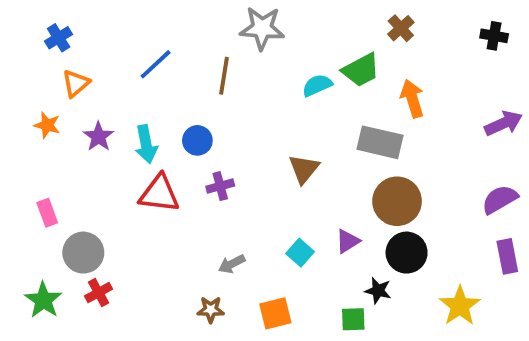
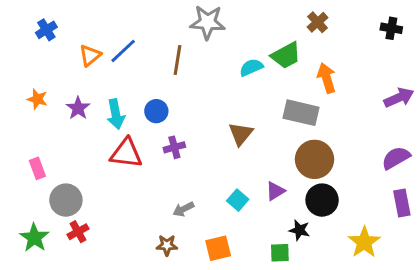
orange triangle: (76, 83) -> (90, 55), moved

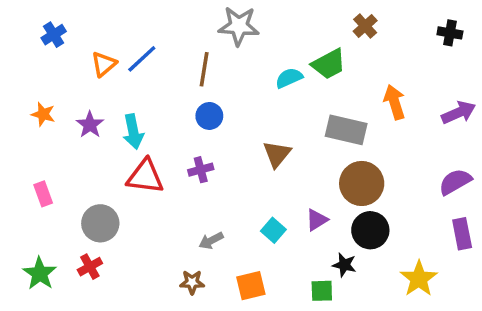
orange arrow: (327, 78) -> (395, 102), moved
blue circle: (156, 111) -> (209, 116), moved
gray circle: (66, 200) -> (100, 223), moved

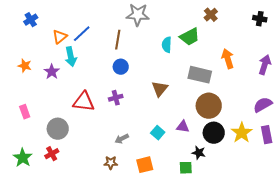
cyan semicircle: (289, 78) -> (167, 45), turned -63
purple arrow: (459, 113) -> (265, 65), turned -48
cyan arrow: (133, 132) -> (71, 57), moved
purple triangle: (317, 220) -> (183, 127), turned 40
yellow star: (419, 279) -> (242, 133), moved

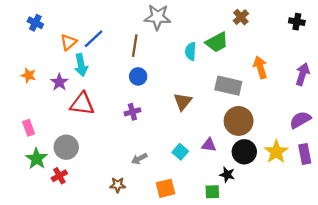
blue cross: (31, 20) -> (35, 23), turned -32
red triangle: (84, 102) -> (82, 104), moved
green star: (23, 158) -> (37, 159), moved
brown star: (111, 163) -> (118, 185), moved

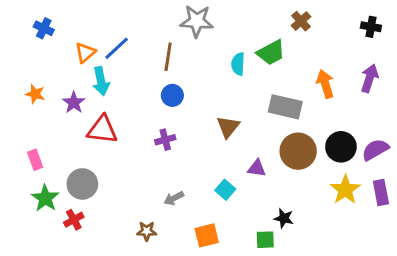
purple arrow: (302, 74) -> (370, 78), moved
purple triangle: (209, 145) -> (257, 168), moved
black circle: (244, 152) -> (341, 147), moved

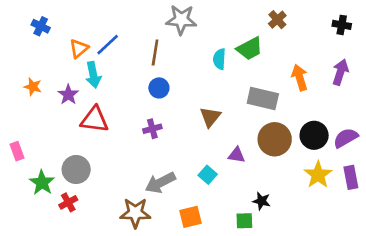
pink rectangle: (35, 160) -> (17, 151), moved
gray arrow: (174, 198) -> (160, 183), size x1.6
brown star: (147, 231) -> (135, 213), size x1.6

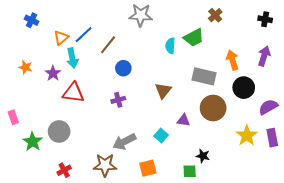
brown line: (155, 52) -> (108, 45), moved, turned 30
black circle: (314, 135) -> (244, 88), moved
red cross: (68, 202) -> (64, 170), moved

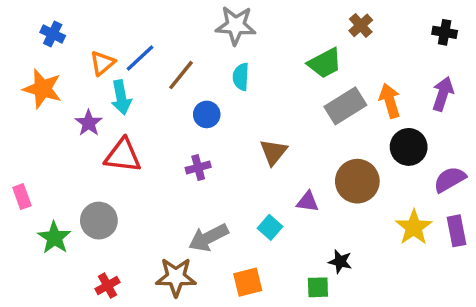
cyan semicircle: (170, 46) -> (241, 77), moved
orange star: (25, 67) -> (42, 89), moved, size x1.6
gray rectangle: (204, 76) -> (345, 106), moved, turned -45

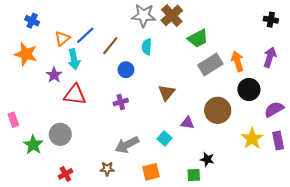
brown cross: (361, 25) -> (172, 15), moved, size x1.5
brown star: (176, 277) -> (107, 169), size x0.6

